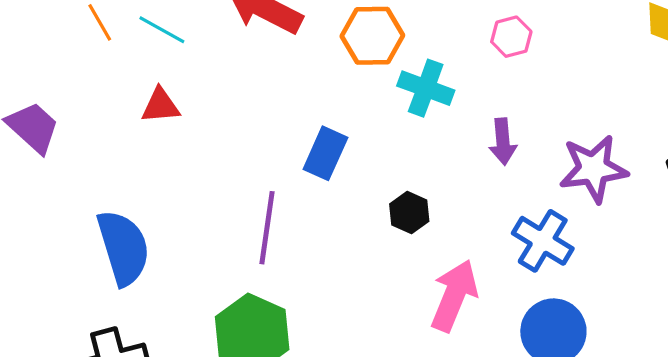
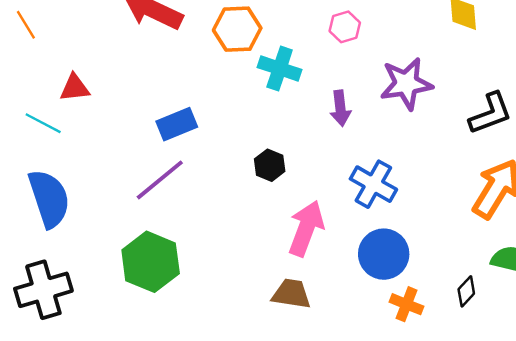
cyan line: (162, 30) -> (43, 123), moved
blue rectangle: (325, 153) -> (177, 124), moved, turned 45
purple star: (593, 169) -> (406, 84), moved
purple line: (267, 228) -> (160, 180), turned 44

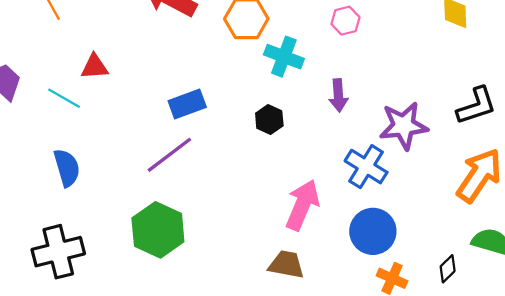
purple star: (406, 84) -> (404, 126), moved
black hexagon: (270, 165) -> (269, 119), moved
blue semicircle: (49, 198) -> (67, 168), size x0.7

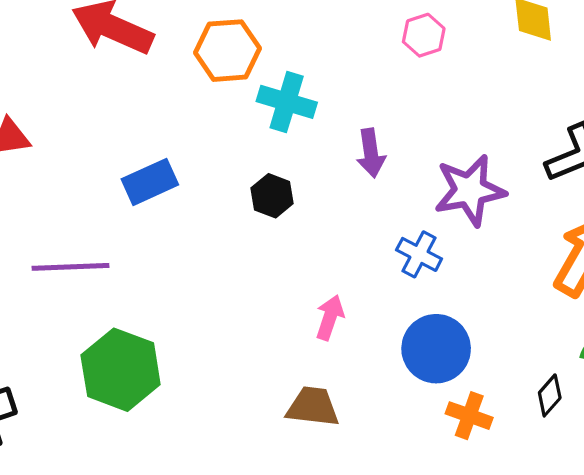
pink hexagon: (345, 21) -> (424, 35), moved
purple line: (169, 155) -> (71, 267), moved, turned 39
blue cross: (366, 167) -> (419, 254), size x0.7
pink arrow: (302, 205) -> (330, 317), size x0.6

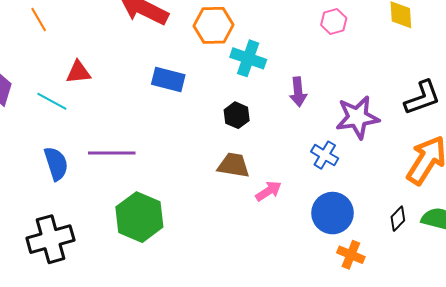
blue rectangle: (150, 182) -> (168, 80), moved, turned 36
pink arrow: (330, 317) -> (269, 191), turned 36
black diamond: (550, 395) -> (398, 219), moved
brown trapezoid: (313, 407) -> (234, 165), moved

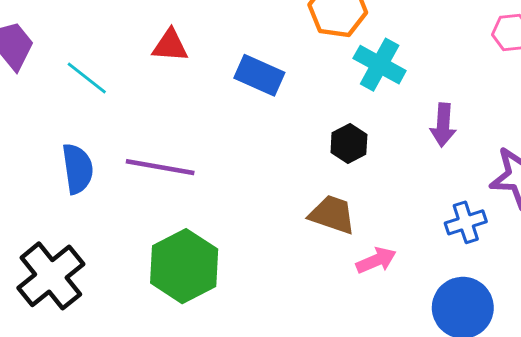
red triangle: (78, 72) -> (170, 46), moved
blue cross: (325, 155) -> (466, 222), turned 32
black cross: (50, 239) -> (51, 276), turned -33

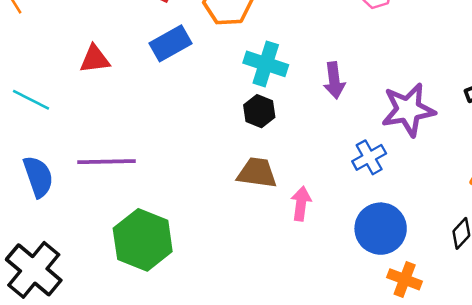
cyan cross: (380, 65) -> (266, 64), moved
blue rectangle: (259, 75) -> (170, 43), moved, turned -42
pink arrow: (376, 260) -> (301, 204), turned -48

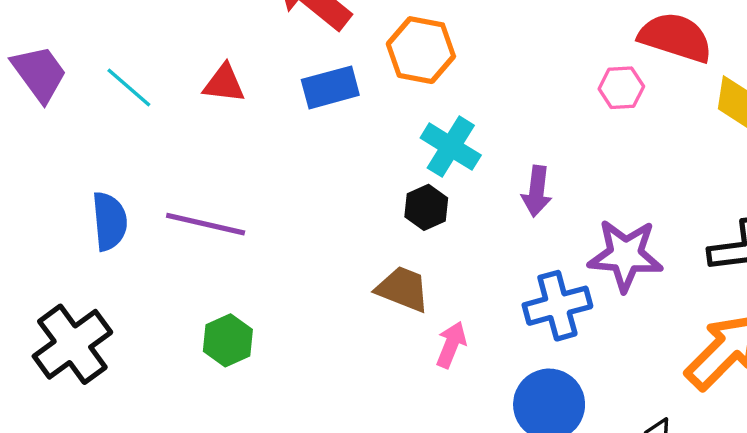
cyan line: (31, 100) -> (129, 88), moved
blue cross: (369, 157) -> (557, 306), size x1.4
green hexagon: (143, 240) -> (228, 340), size x0.6

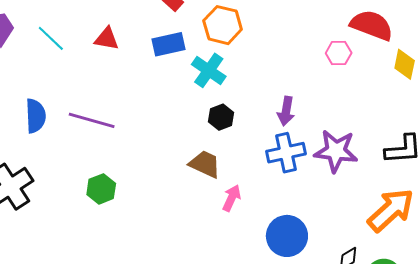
cyan cross: (451, 147) -> (209, 70), moved
blue cross: (557, 306) -> (286, 153), moved

